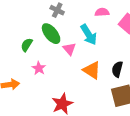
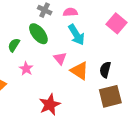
pink semicircle: (102, 12) -> (70, 12), moved
pink triangle: (69, 49) -> (60, 58), moved

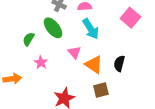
brown square: (110, 96) -> (101, 90), moved, size x0.7

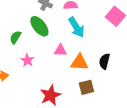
pink triangle: (74, 52) -> (60, 50), turned -48
orange triangle: (94, 65) -> (79, 62), turned -30

